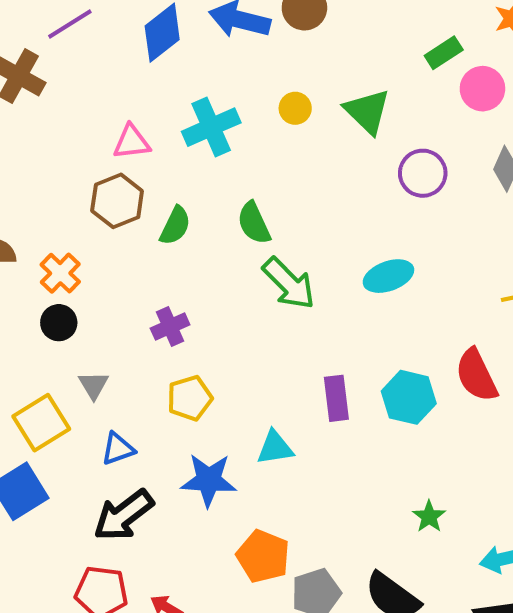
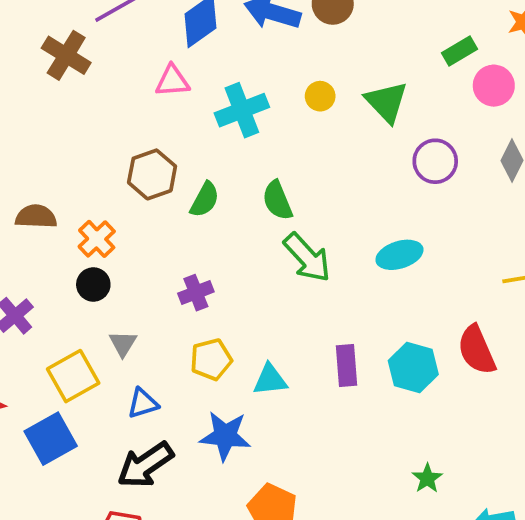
pink triangle: (132, 142) -> (172, 81), moved
cyan triangle: (275, 448) -> (270, 380), moved

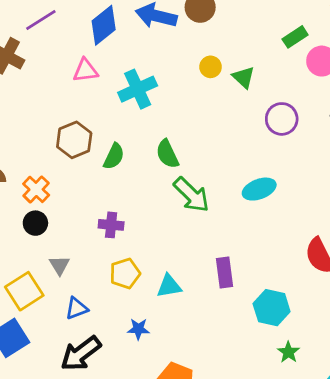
yellow circle: (320, 96) -> (211, 67), moved
green triangle: (387, 102) -> (244, 77), size x0.7
purple cross: (196, 293) -> (111, 225), turned 30
cyan hexagon: (413, 368) -> (272, 308), moved
blue star: (225, 436) -> (138, 329), size x0.6

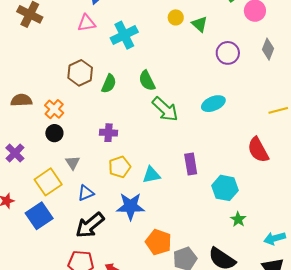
blue star: (138, 329) -> (130, 206), size x1.8

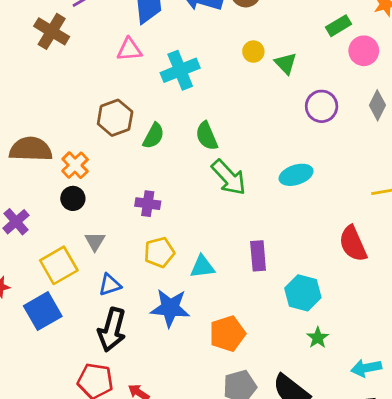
brown semicircle: (21, 100) -> (31, 149), size x1.4
black arrow: (90, 225) -> (112, 330), turned -40
orange pentagon: (158, 242) -> (227, 334), moved, turned 30

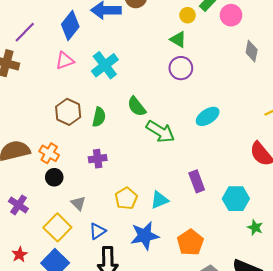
yellow circle: (253, 52) -> (188, 15), moved
purple circle: (322, 106) -> (181, 68), moved
purple cross: (148, 204) -> (98, 159), moved

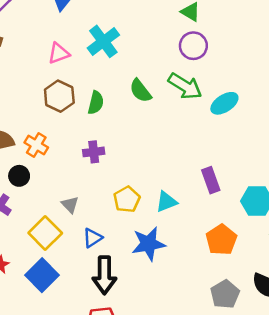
pink triangle: (65, 61) -> (59, 53), moved
green arrow: (160, 132) -> (185, 86), moved
black circle: (54, 177) -> (19, 176), moved
orange pentagon: (190, 242) -> (221, 240), moved

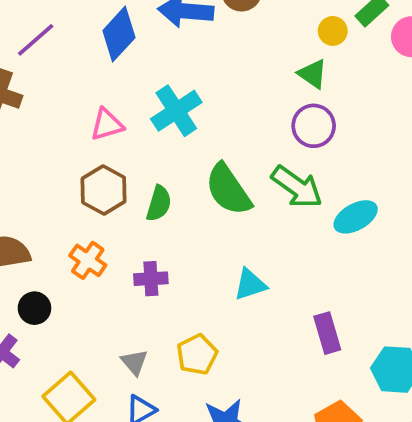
green semicircle: (140, 91) -> (228, 190), size x1.4
orange cross: (36, 145) -> (88, 260), moved
cyan triangle: (166, 202) -> (250, 284), moved
gray triangle: (70, 205) -> (134, 362), moved

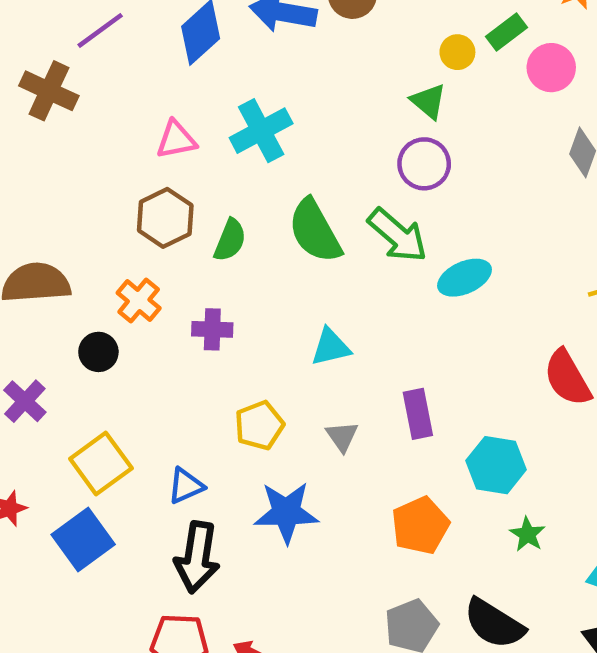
black circle: (34, 308) -> (98, 352), moved
gray triangle: (134, 362) -> (342, 436), moved

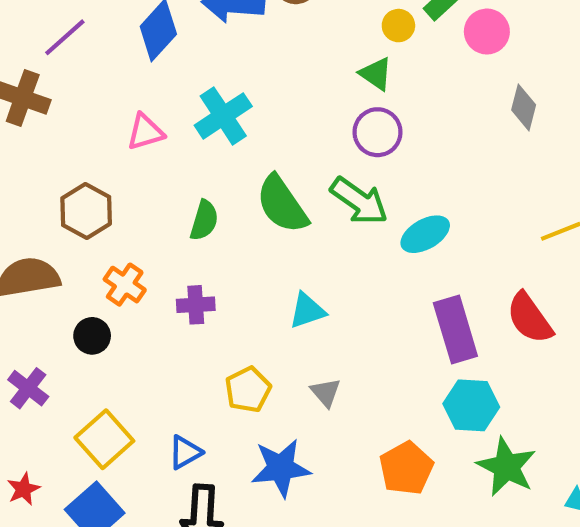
brown hexagon: (165, 218) -> (86, 211), moved
purple rectangle: (418, 414) -> (455, 330), moved, size x1.4
green star: (527, 534) -> (507, 467), size x1.8

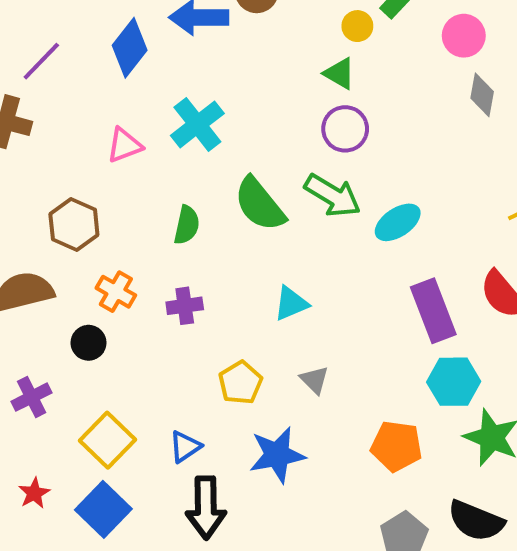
pink circle: (487, 32) -> (464, 36), moved
purple cross: (28, 388) -> (32, 397), turned 30
orange pentagon: (406, 468) -> (396, 446), turned -30

